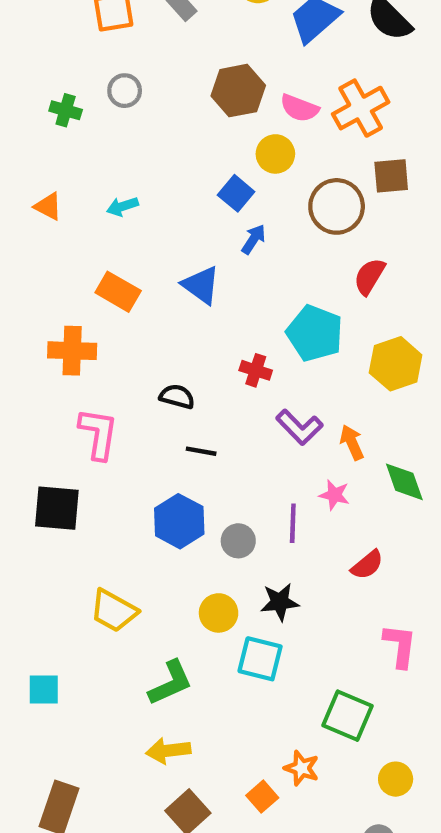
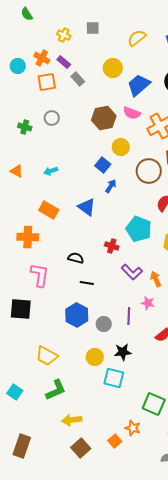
pink semicircle: (299, 108) -> (132, 113), moved
green L-shape: (170, 683) -> (56, 390), moved
cyan square: (44, 689) -> (15, 392), turned 35

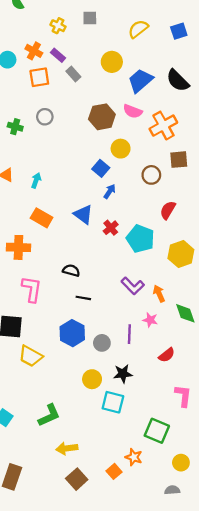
cyan arrow: (51, 171) -> (36, 180), moved, turned 128
brown circle: (149, 171) -> (151, 175), size x0.7
red cross: (112, 246) -> (111, 228), moved, turned 32
yellow trapezoid: (47, 356) -> (31, 356), moved

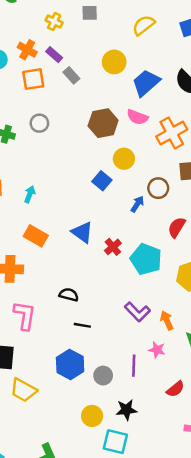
blue arrow: (110, 191) -> (137, 204), moved

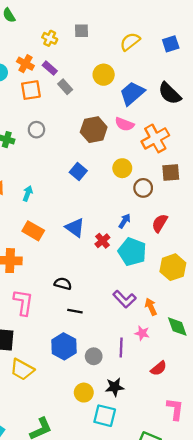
yellow circle: (124, 159) -> (122, 168), moved
blue square: (102, 181) -> (78, 171), moved
blue arrow: (137, 204) -> (124, 221), moved

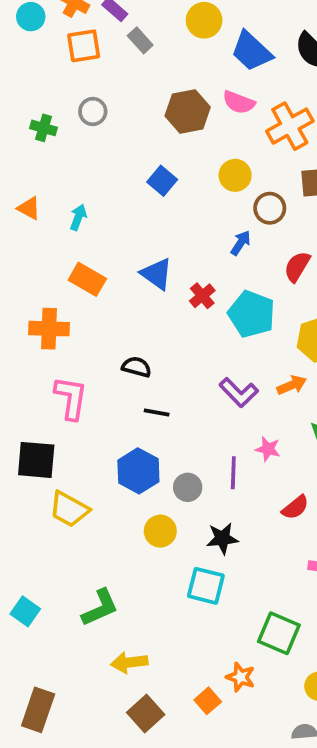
blue trapezoid: (132, 93) -> (252, 51), turned -96
blue arrow: (124, 221) -> (241, 243), moved
orange arrow: (151, 307) -> (292, 385), moved, turned 91
yellow circle: (84, 393) -> (160, 531), moved

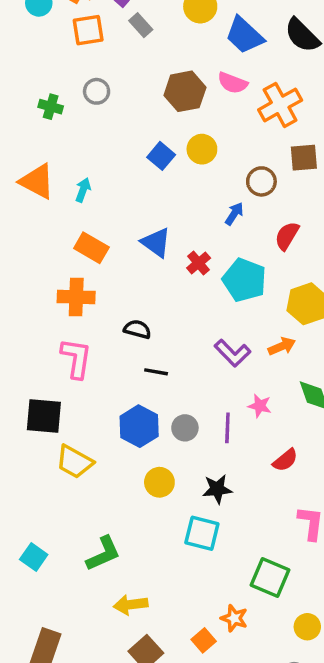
yellow circle: (235, 175) -> (202, 149), moved
orange triangle: (29, 208) -> (37, 181), size x1.6
orange cross: (49, 329) -> (76, 297), moved
gray circle: (188, 487) -> (185, 428), moved

